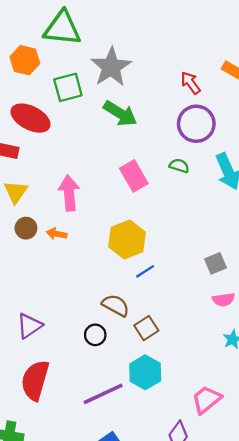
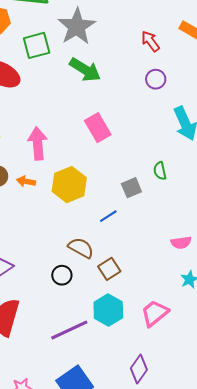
purple circle: (196, 124) -> (156, 79), size x0.6
green semicircle: (179, 166) -> (160, 171), moved, turned -120
yellow hexagon: (127, 240) -> (69, 185), moved
gray square: (216, 263) -> (131, 188), moved
pink trapezoid: (206, 400) -> (155, 313), moved

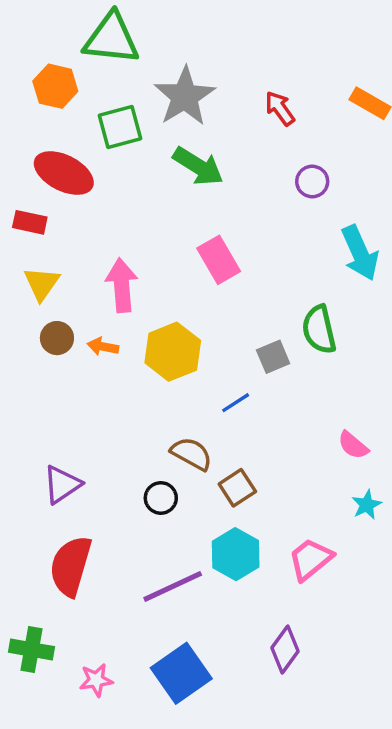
red arrow: (150, 41) -> (280, 108), moved
green semicircle: (160, 171) -> (319, 330), size x1.6
pink semicircle: (181, 243) -> (353, 445), turned 48

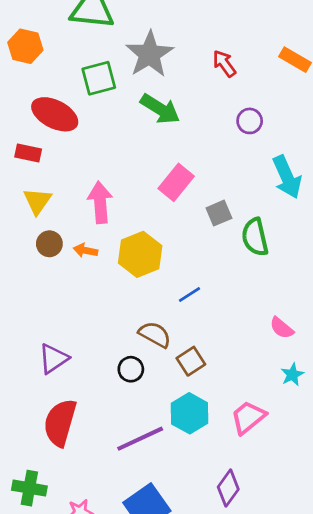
orange hexagon: (55, 86) -> (25, 46), moved
pink rectangle: (219, 260) -> (176, 182), turned 69
gray square: (273, 357) -> (219, 213), moved

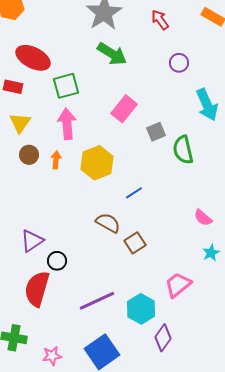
green square: (99, 78) -> (66, 86), moved
orange arrow: (85, 250) -> (56, 160), turned 84
black circle: (131, 369) -> (57, 261), moved
cyan hexagon: (190, 413) -> (141, 309), moved

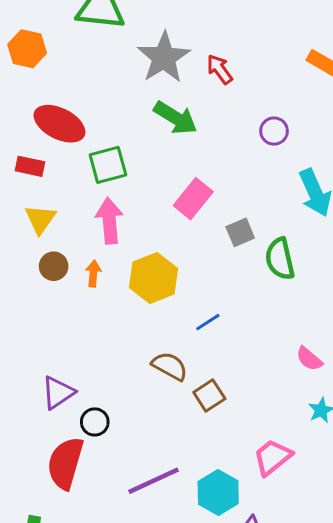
red arrow: (160, 20) -> (220, 69), moved

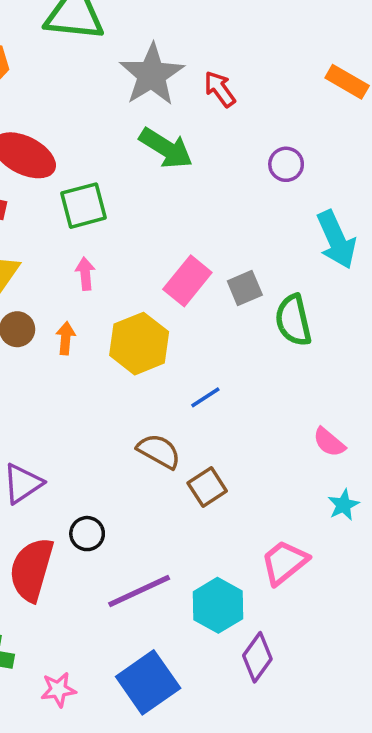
pink rectangle: (193, 199) -> (187, 281), moved
pink arrow: (109, 221) -> (85, 274), size x0.6
black circle: (95, 422) -> (87, 534), moved

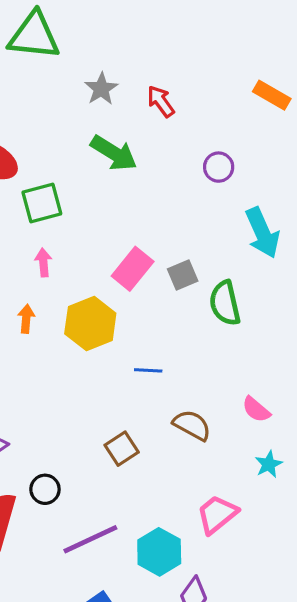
gray star: (152, 75) -> (101, 89), size x0.6
blue line: (205, 397) -> (148, 370), turned 36
brown semicircle: (159, 451) -> (192, 425), moved
brown square: (207, 487) -> (122, 449), moved

